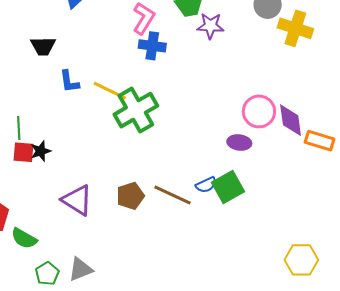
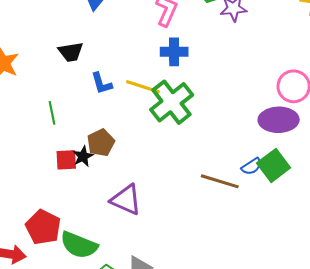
blue cross: (152, 46) -> (174, 52), moved
green line: (19, 128) -> (52, 113), moved
purple ellipse: (239, 143) -> (279, 120), size x1.6
brown pentagon: (130, 196) -> (101, 143), moved
green semicircle: (24, 238) -> (79, 245), size x1.4

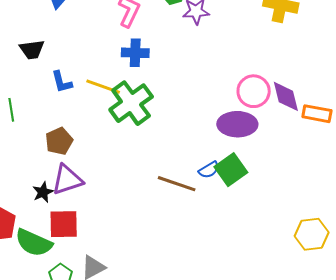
black star: (83, 156) -> (43, 192), moved
red square: (66, 160) -> (64, 224), moved, size x1.4
purple triangle: (126, 200) -> (67, 180), moved, turned -44

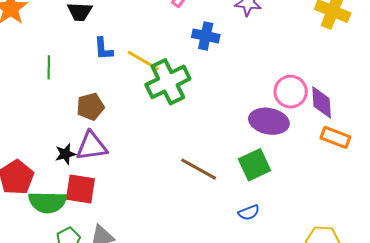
blue cross: (135, 53) -> (206, 36), moved
orange rectangle: (317, 114) -> (335, 137), moved
blue semicircle: (209, 170) -> (249, 212), moved
green semicircle: (34, 243) -> (48, 202), turned -33

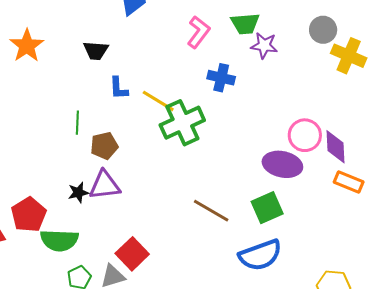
green line: (49, 67) -> (77, 123), moved
red square: (80, 189) -> (132, 254), moved, turned 36
blue semicircle: (249, 212) -> (260, 255), size x2.0

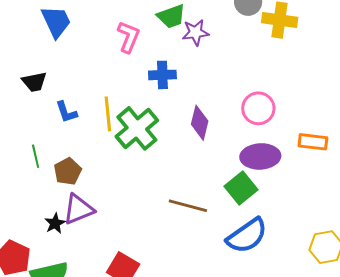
yellow line: (158, 101) -> (108, 114), turned 68
purple diamond: (336, 147) -> (200, 123), moved, turned 32
purple ellipse: (282, 164) -> (260, 156), moved

